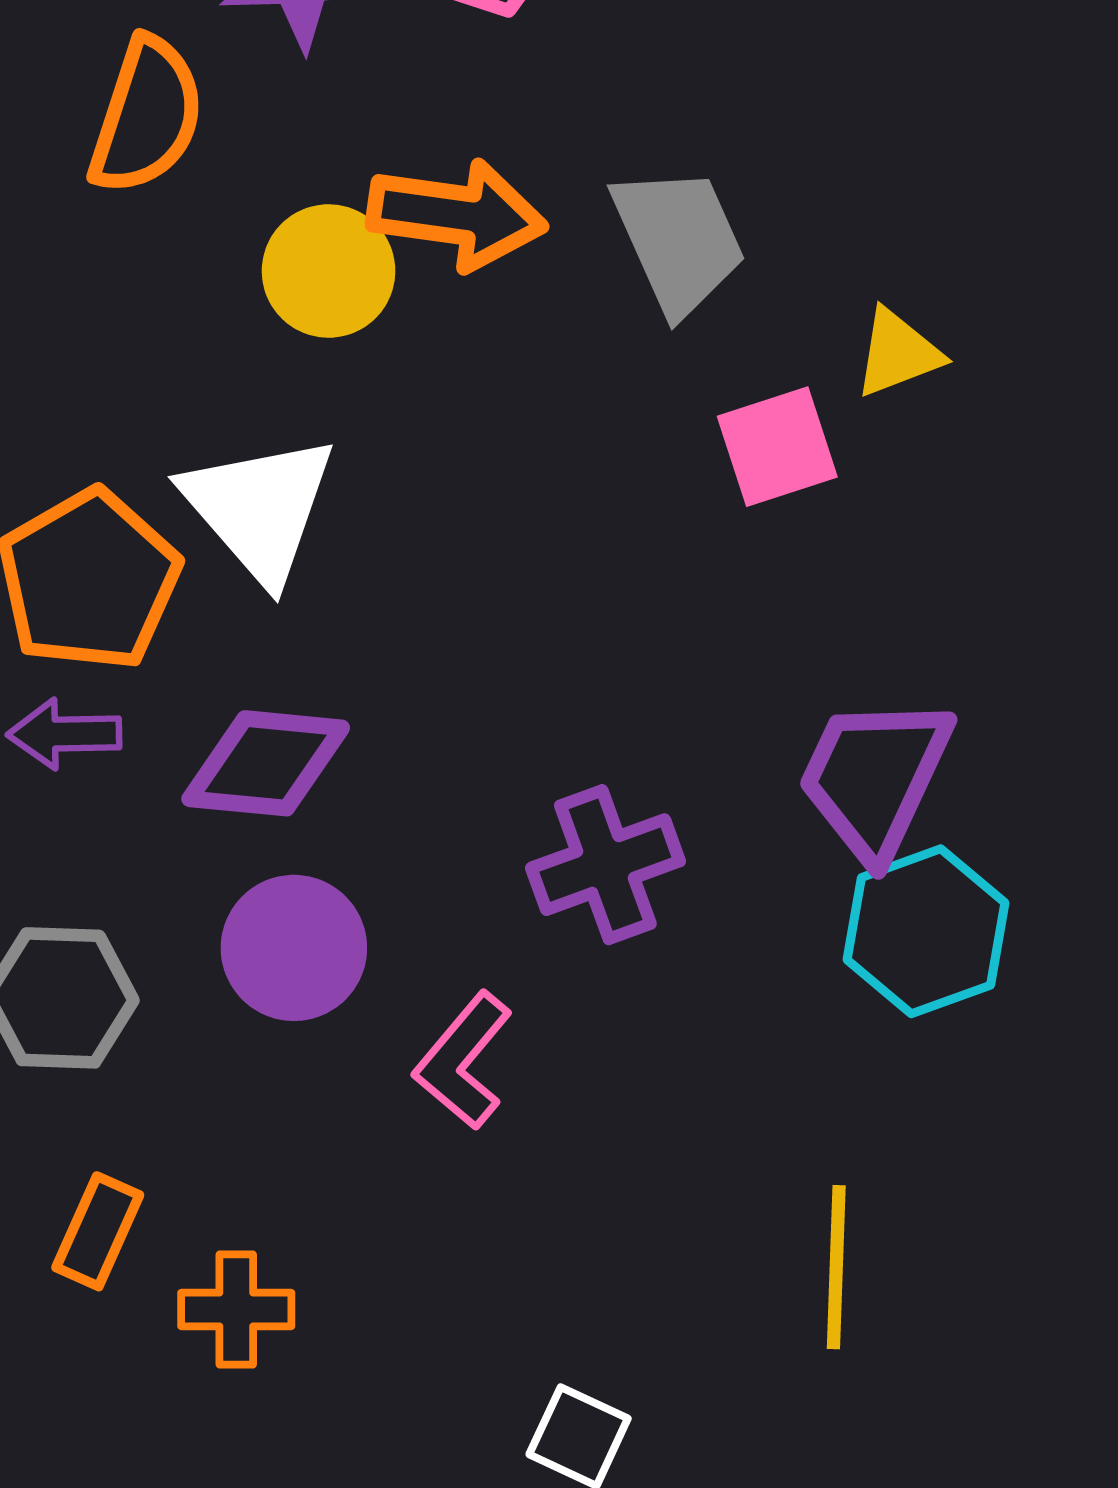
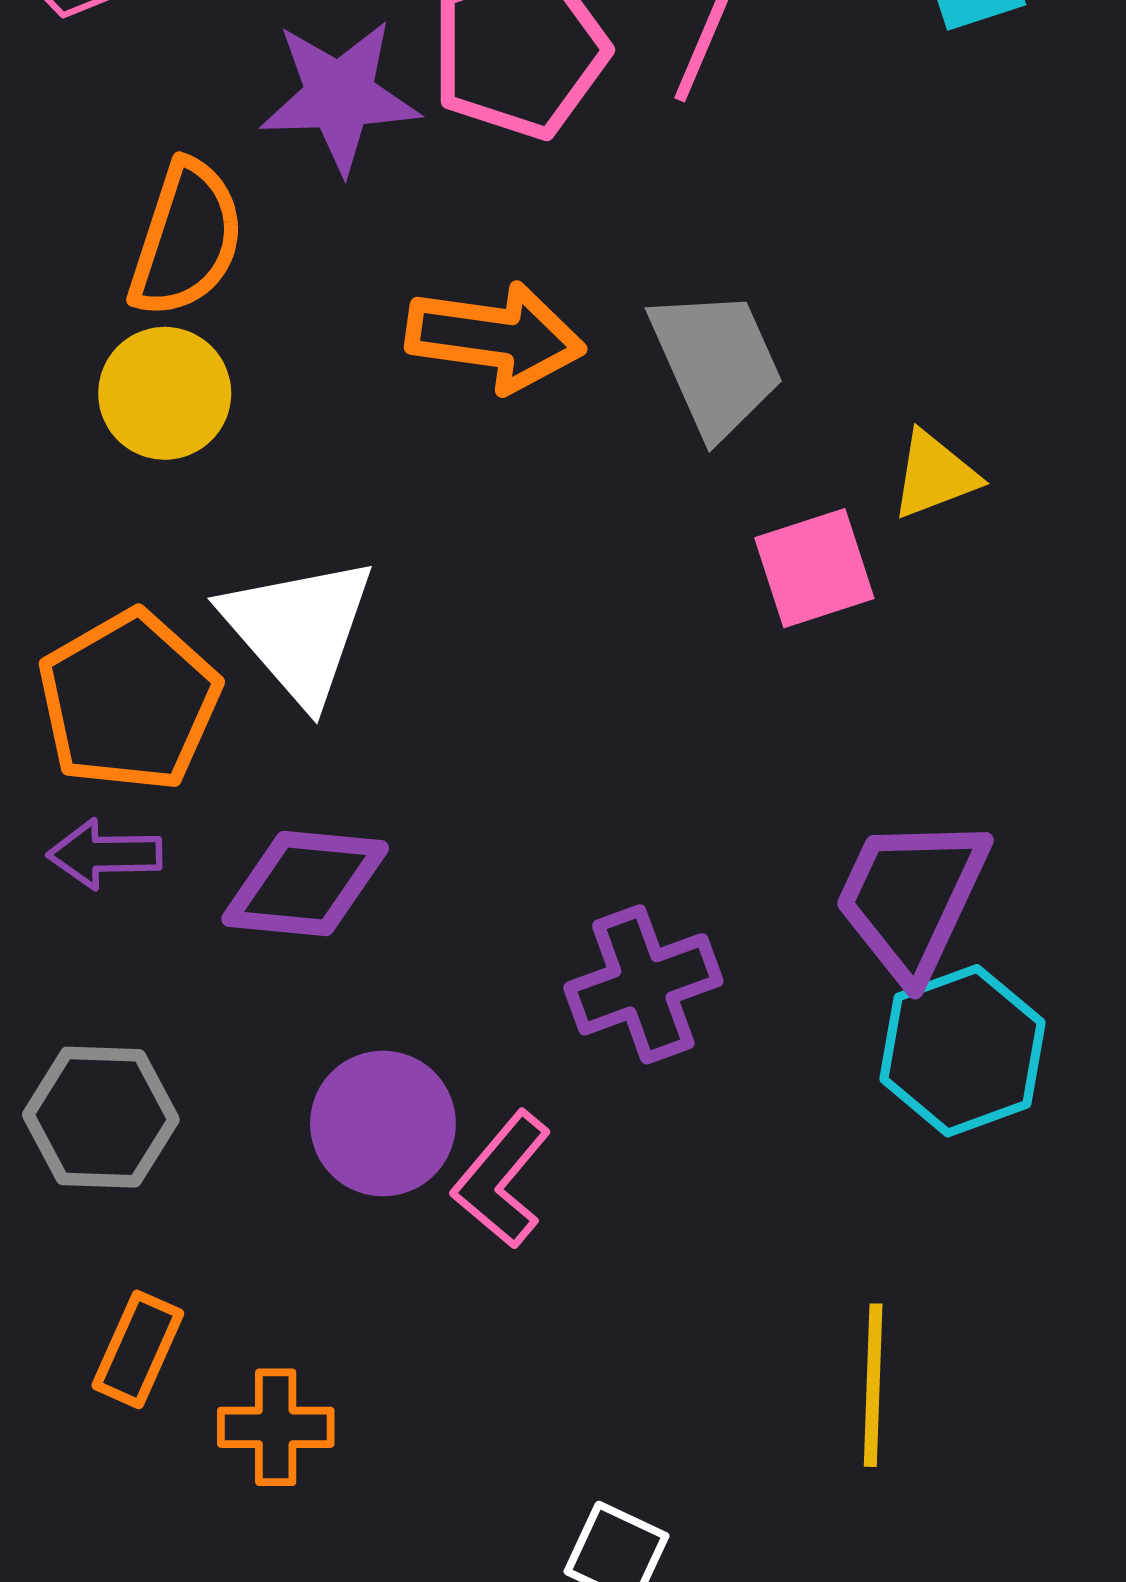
yellow circle: (329, 271) -> (165, 393), moved
purple circle: (294, 948) -> (383, 1123), moved

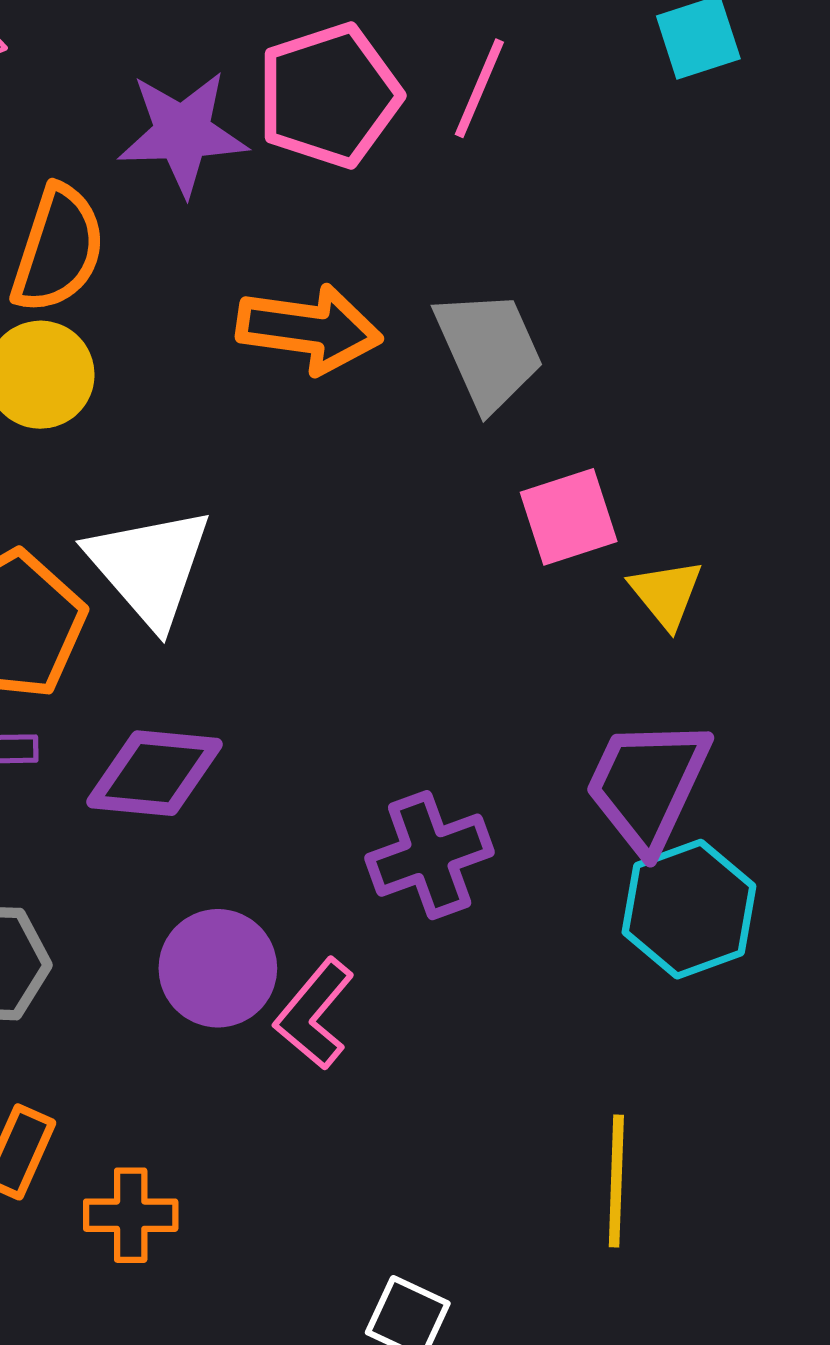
yellow triangle: (934, 475) -> (666, 594), moved, turned -48

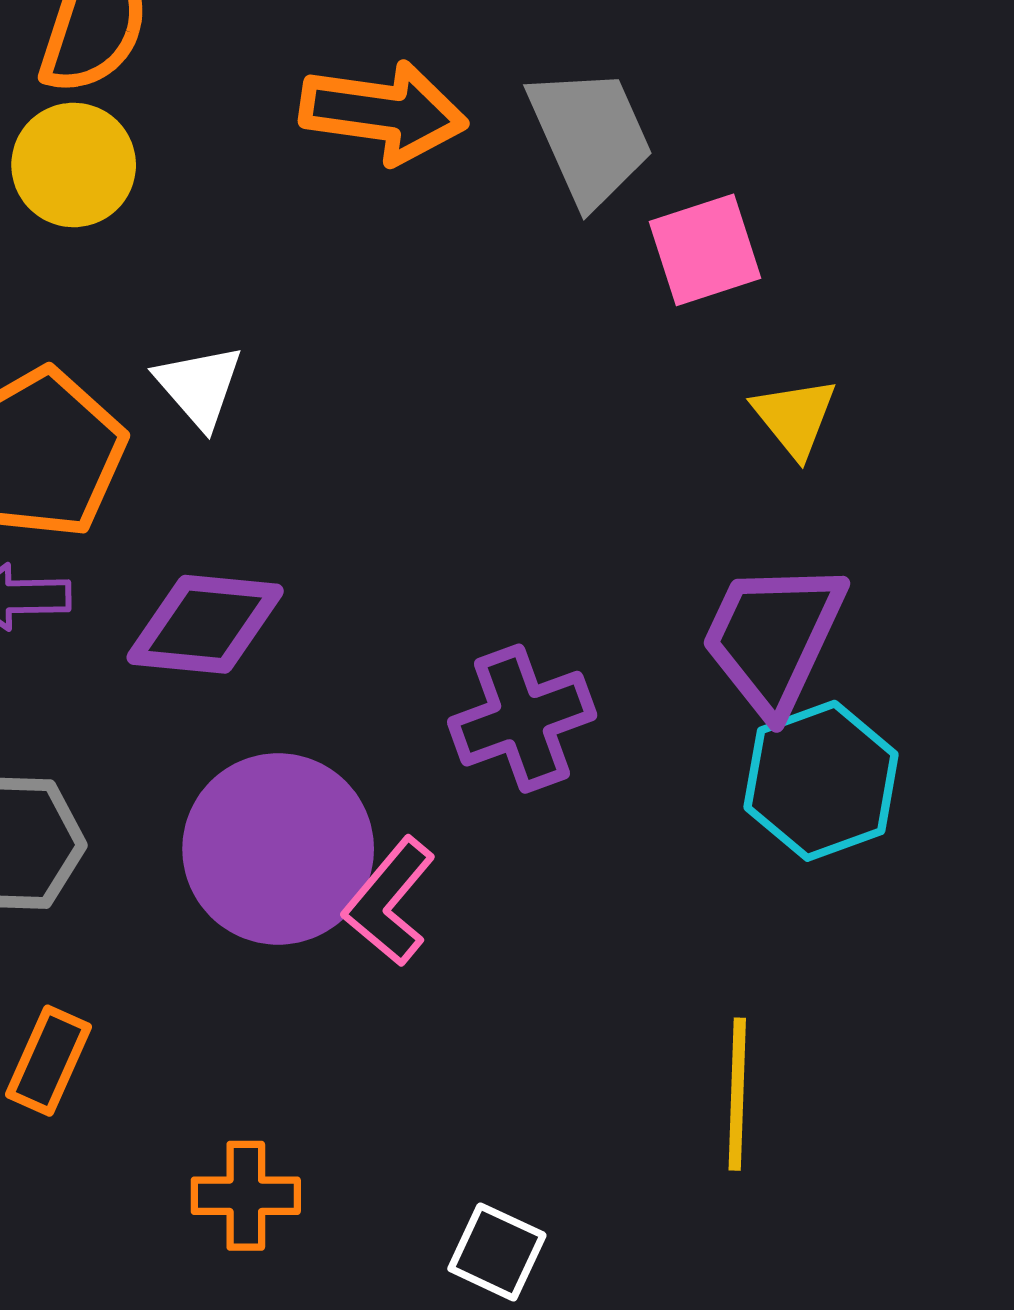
pink square: (569, 517) -> (705, 250), moved
white triangle: (149, 567) -> (199, 386), size x0.6
purple circle: (218, 968) -> (278, 849), size x1.4
orange cross: (131, 1215) -> (246, 1196), moved

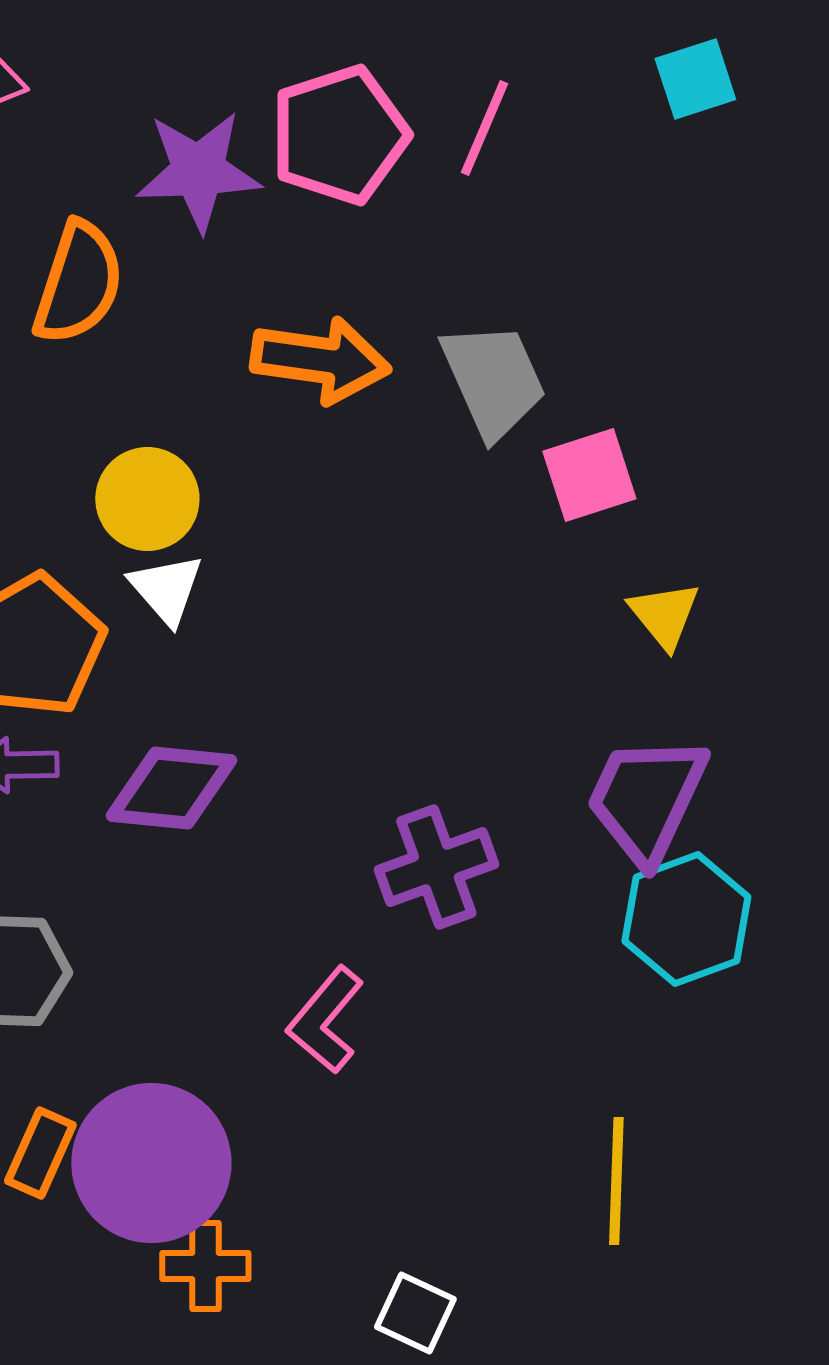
yellow circle: (74, 165) -> (147, 499), moved
purple circle: (278, 849) -> (151, 1163), moved

